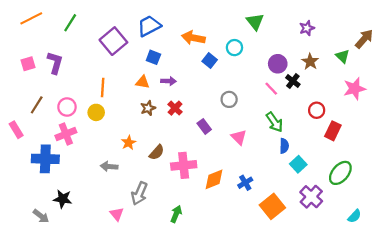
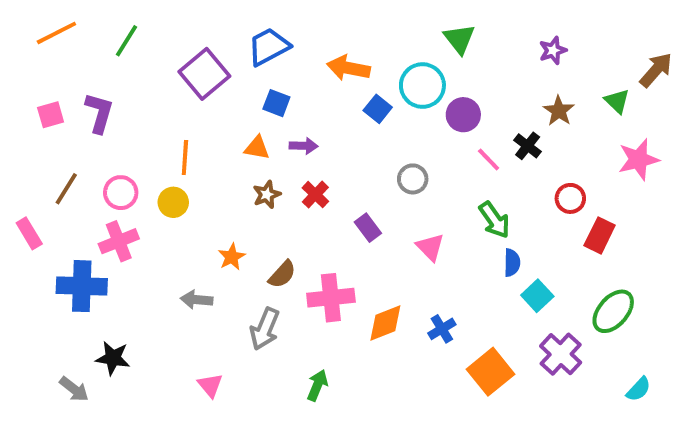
cyan circle: (234, 48) -> (422, 86), size x1.5
purple circle: (278, 64) -> (463, 115), moved
gray arrow: (139, 193) -> (265, 329), moved

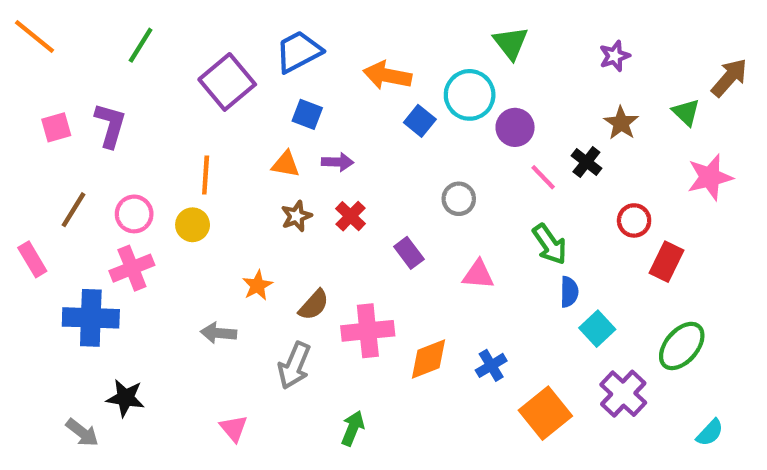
orange line: (56, 33) -> (35, 36), moved, turned 66
pink triangle: (430, 247) -> (478, 275), turned -40

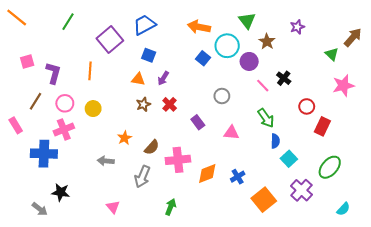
orange arrow: (387, 75) -> (199, 27), moved
brown star: (621, 123) -> (267, 42), moved
purple L-shape: (110, 125) -> (53, 73), moved
purple arrow: (338, 162) -> (163, 78), turned 120
orange line: (206, 175) -> (90, 71), moved

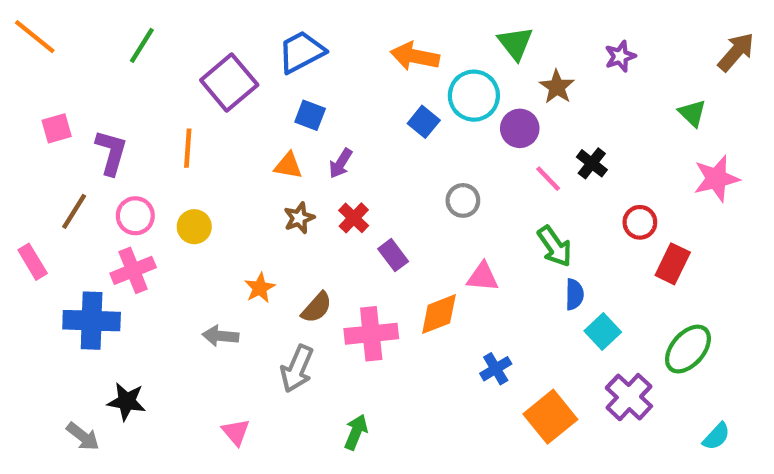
brown arrow: (353, 37) -> (736, 52), moved
purple rectangle: (198, 122) -> (393, 255), moved
orange diamond: (207, 173) -> (439, 314), moved

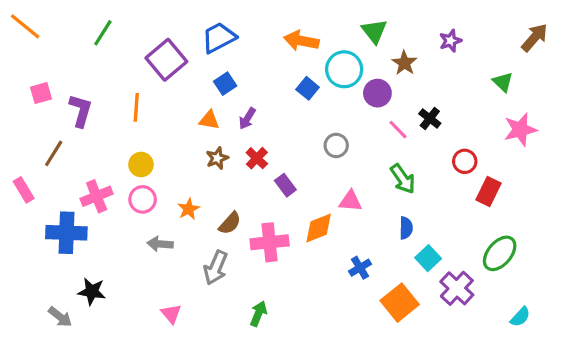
blue square: (310, 115) -> (225, 84), turned 35
pink circle: (135, 216) -> (143, 199), moved
blue semicircle: (574, 294) -> (406, 228), moved
cyan square: (603, 332) -> (428, 258), moved

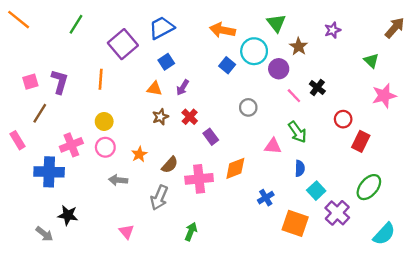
pink square: (41, 93) -> (30, 82), moved
pink triangle: (350, 201) -> (273, 146), moved
orange square: (400, 303) -> (295, 223), turned -32
cyan semicircle: (520, 317) -> (384, 234), size x1.5

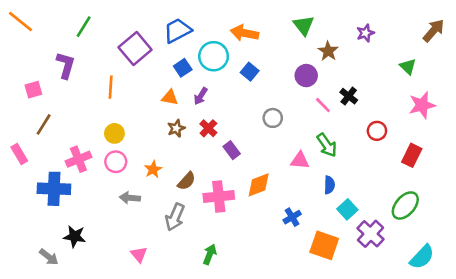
cyan circle: (254, 51) -> (214, 56), moved
purple L-shape: (60, 82) -> (66, 65), moved
red rectangle: (361, 141) -> (412, 155), moved

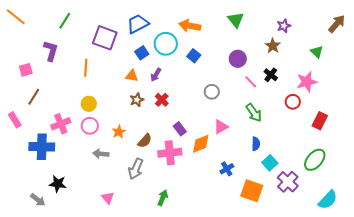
purple square: (135, 48) -> (105, 38), turned -30
brown star: (328, 51) -> (273, 46), moved
pink star: (422, 105) -> (307, 82), moved
purple rectangle: (232, 150) -> (180, 129), moved
pink triangle: (300, 160) -> (221, 127), moved, turned -35

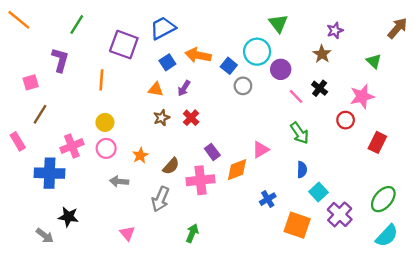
orange arrow: (190, 26) -> (198, 55), moved
cyan circle: (166, 44) -> (257, 52), moved
gray circle: (212, 92) -> (243, 86), moved
green ellipse: (315, 160) -> (383, 199), moved

